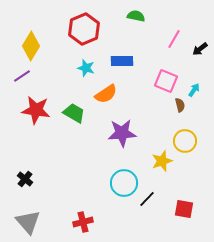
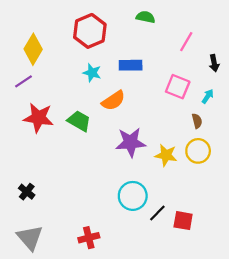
black arrow: (200, 49) -> (214, 63), moved, turned -63
brown semicircle: (180, 105) -> (197, 121), moved
yellow star: (162, 161) -> (166, 155), moved, turned 30
red square: (184, 209) -> (183, 221), moved

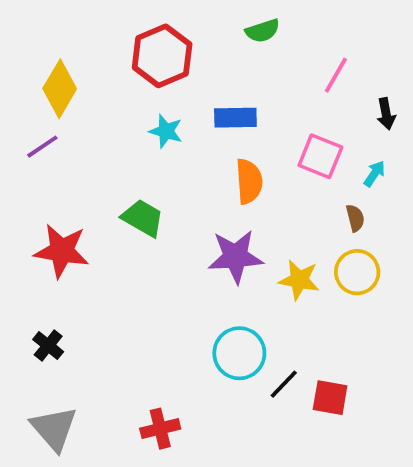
green semicircle: (146, 17) -> (263, 31), turned 150
orange semicircle: (113, 101) -> (249, 181), moved, turned -60
red star: (38, 118) -> (62, 251), moved

